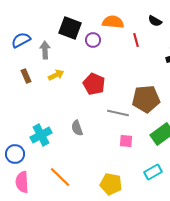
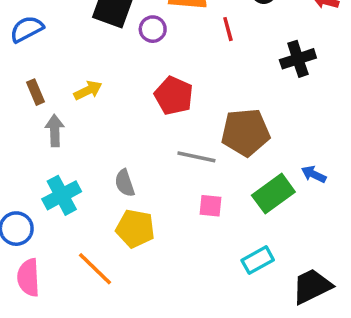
gray arrow: (45, 50) -> (55, 131), moved
red pentagon: (94, 84) -> (174, 96), moved
yellow pentagon: (111, 184) -> (135, 229), moved

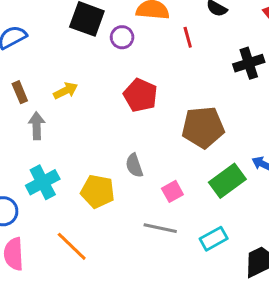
gray line: (196, 157) -> (160, 228), moved
gray semicircle: (125, 183) -> (134, 165), moved
pink square: (210, 206) -> (172, 191), turned -35
yellow pentagon: (135, 229) -> (98, 191), moved

